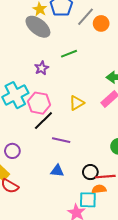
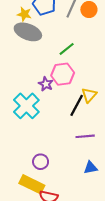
purple star: (42, 68) -> (46, 84), moved
pink hexagon: (39, 103) -> (63, 74), moved
black line: (43, 121) -> (77, 105), moved

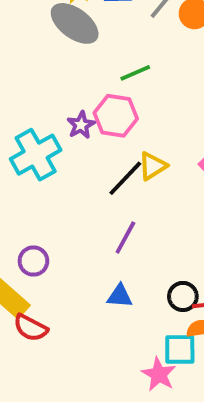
purple line: (85, 136) -> (125, 238), turned -72

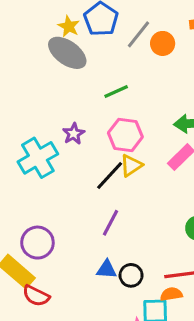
pink hexagon: (116, 116) -> (125, 135), moved
purple circle: (33, 261) -> (37, 243), size x1.4
black circle: (183, 296) -> (131, 275), moved

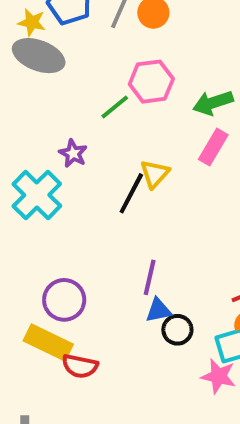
green line: (116, 91) -> (115, 107), moved
pink hexagon: (125, 135) -> (151, 82), moved
purple line: (110, 223) -> (150, 277), moved
black circle: (131, 275) -> (177, 330), moved

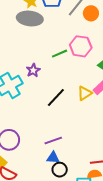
gray ellipse: (39, 56) -> (30, 18), turned -30
yellow triangle: (155, 174) -> (85, 93), moved
purple line: (150, 277) -> (53, 141), turned 42

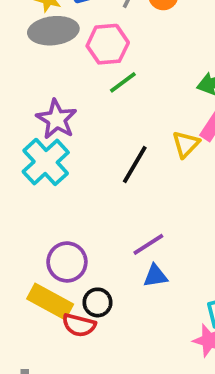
pink hexagon: (81, 46) -> (108, 44), moved
purple star: (33, 70) -> (57, 119), moved, size x1.5
black circle: (60, 170) -> (97, 302), moved

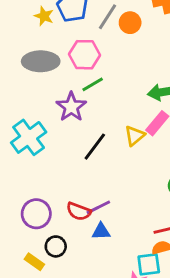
gray ellipse: (53, 31) -> (41, 61), moved
purple star: (57, 119) -> (71, 107), moved
yellow rectangle: (50, 301) -> (34, 262), moved, size x0.6
red semicircle: (79, 325) -> (79, 211), moved

